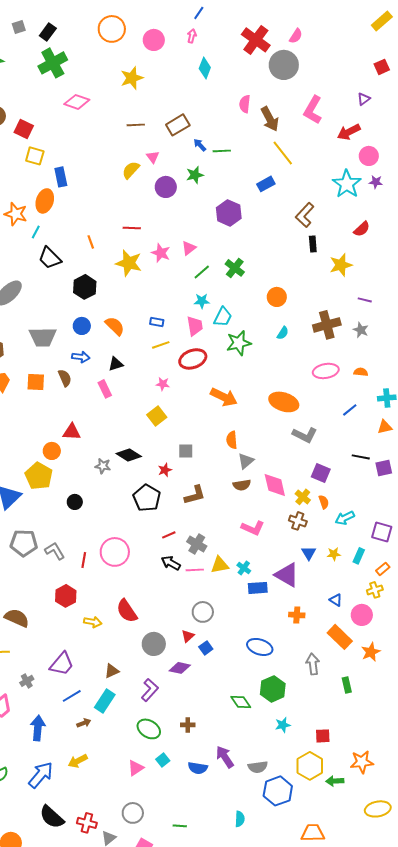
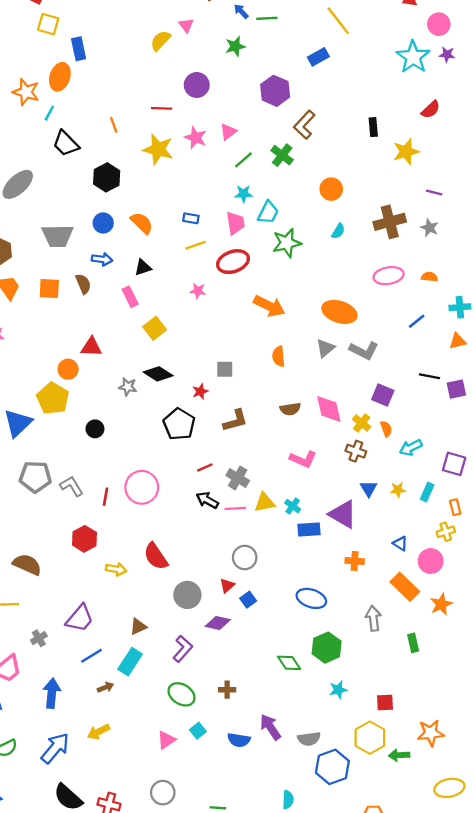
purple circle: (166, 187) -> (197, 85), moved
brown L-shape: (305, 215) -> (304, 125), moved
yellow square: (157, 416) -> (155, 328), moved
gray triangle: (246, 461) -> (325, 348), moved
orange rectangle: (383, 569) -> (455, 507), turned -64

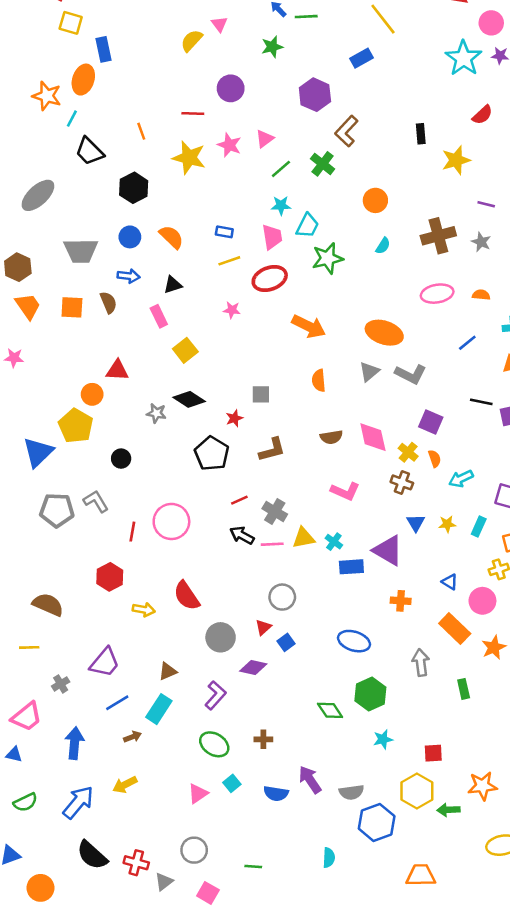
gray L-shape: (72, 486) -> (96, 501), moved

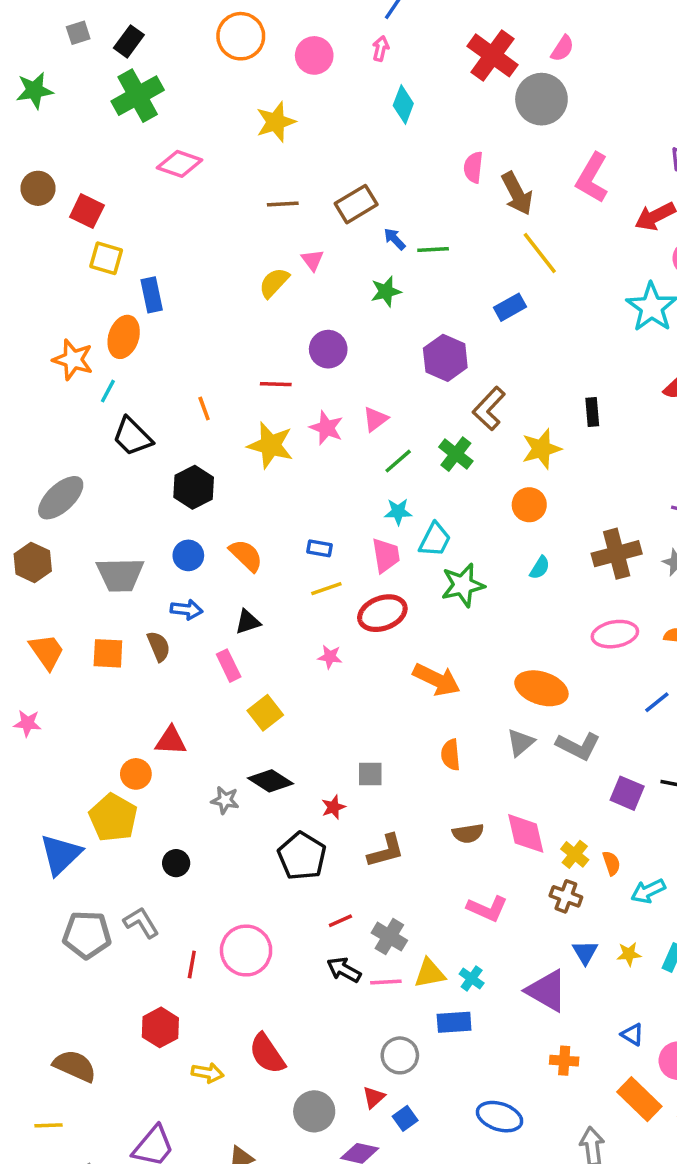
yellow star: (456, 160) -> (541, 449), moved
brown hexagon: (18, 267) -> (33, 562), moved
purple square: (431, 422) -> (627, 793), moved
blue rectangle: (351, 567) -> (454, 1022), moved

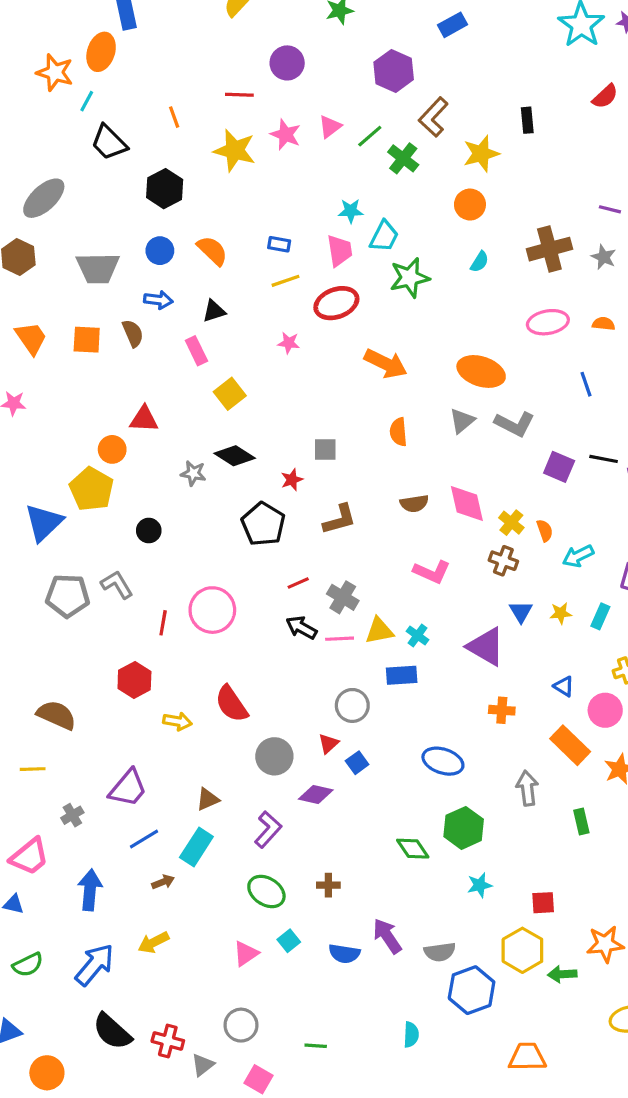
green line: (398, 461) -> (370, 136), moved
blue line: (657, 702) -> (586, 384), turned -70

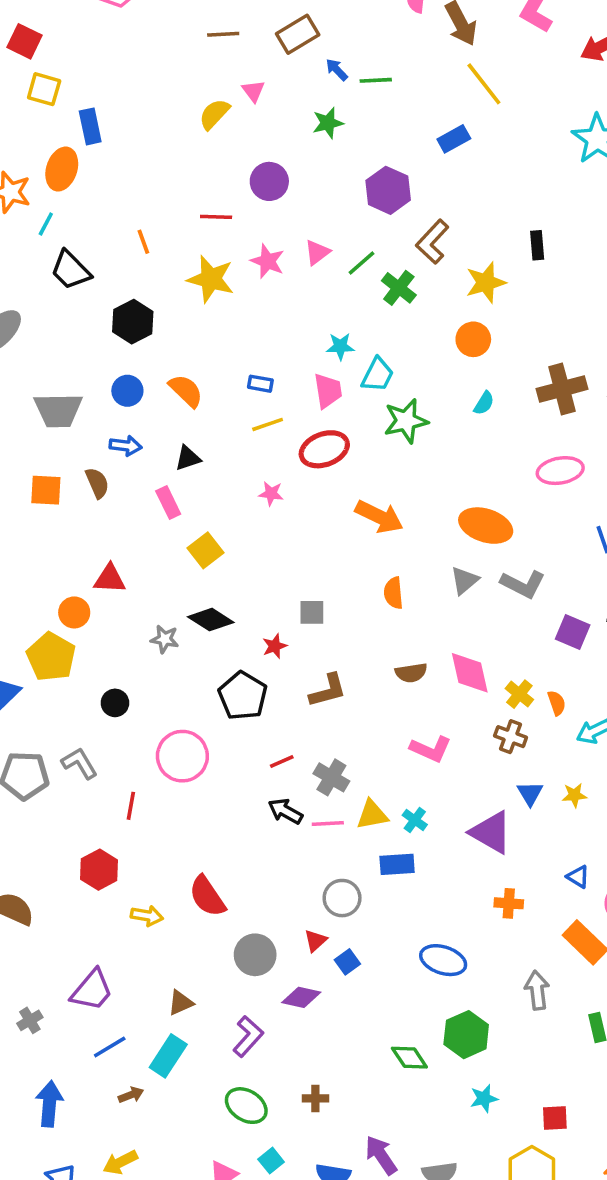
pink circle: (212, 610) -> (182, 756), moved

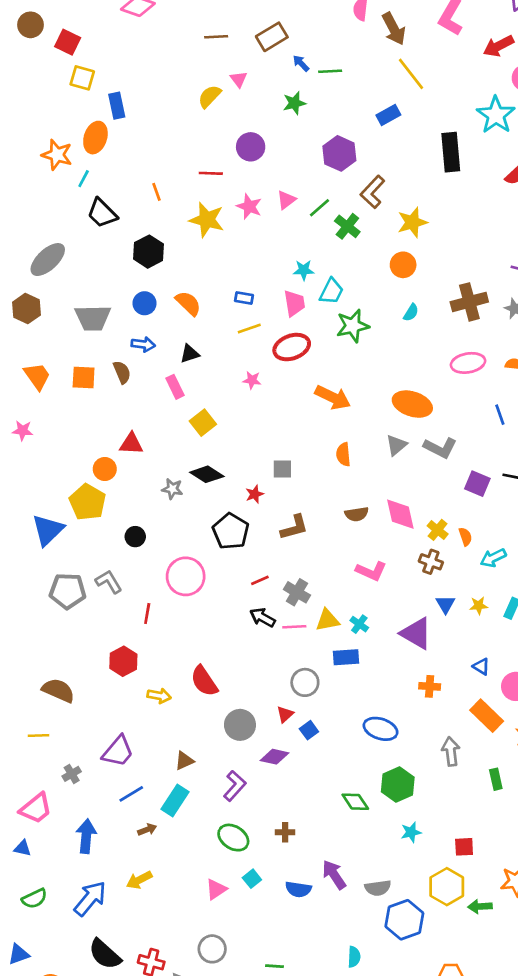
black rectangle: (537, 245) -> (451, 152), moved, size x1.8

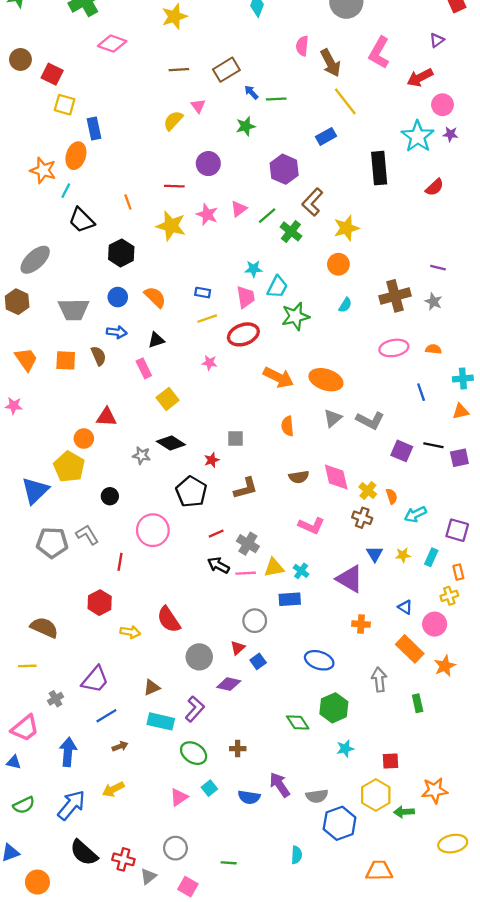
orange ellipse: (412, 404) -> (326, 380), moved
cyan rectangle: (175, 800) -> (161, 721), moved, turned 70

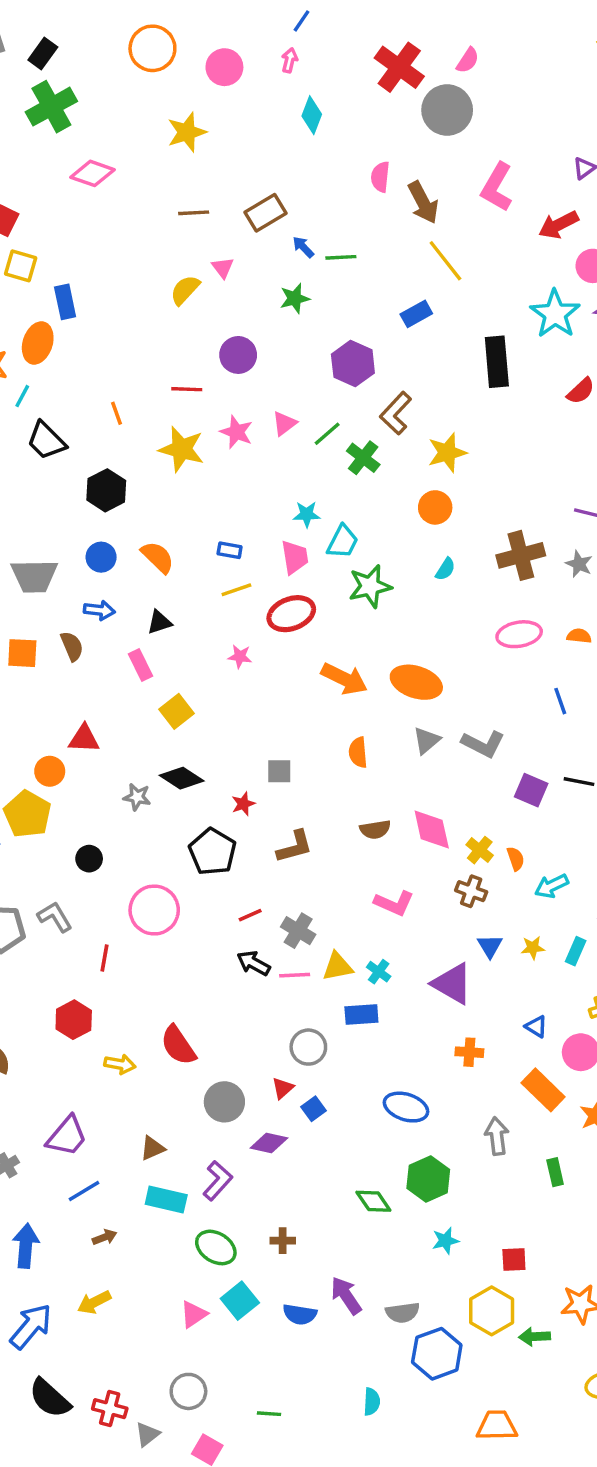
cyan square: (209, 788) -> (240, 1301), size x1.5

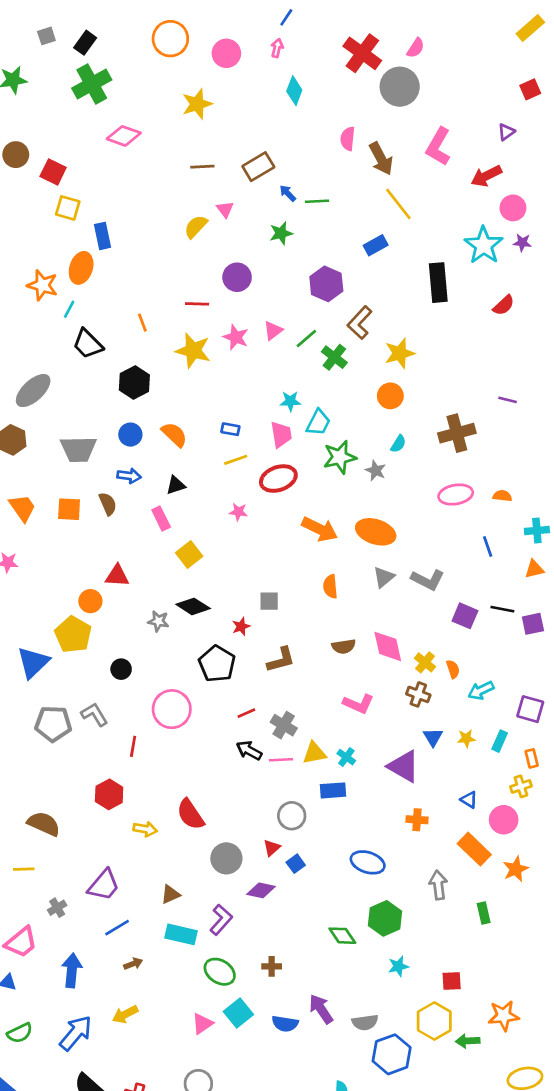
gray star: (579, 564) -> (376, 471), moved

